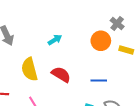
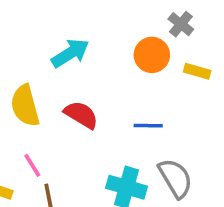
cyan arrow: (55, 40) -> (70, 53), size x1.5

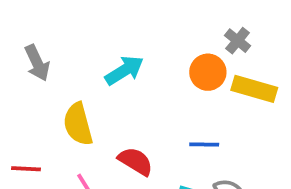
yellow rectangle: (197, 71) -> (254, 89), size x1.6
red semicircle: (81, 115) -> (135, 161), moved

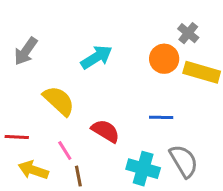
gray arrow: (37, 63) -> (26, 51), turned 60
yellow semicircle: (78, 124) -> (59, 101), turned 148

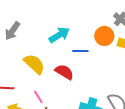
blue line: (161, 117) -> (80, 51), moved
red semicircle: (105, 131) -> (64, 72), moved

